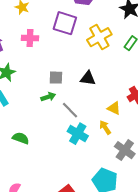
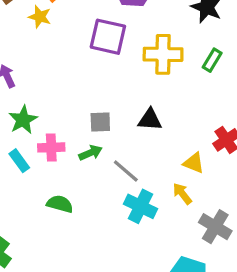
yellow cross: (99, 37) -> (163, 54), turned 35
pink cross: (30, 38) -> (51, 147), moved
green semicircle: (21, 138) -> (60, 204), moved

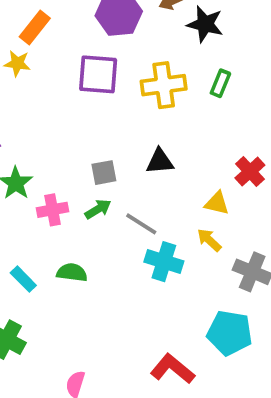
cyan rectangle: (19, 161) -> (23, 279), moved

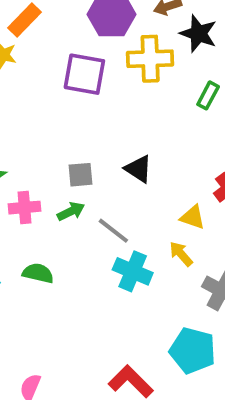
yellow cross: (164, 85) -> (150, 59), moved
black triangle: (160, 161) -> (139, 169), turned 32

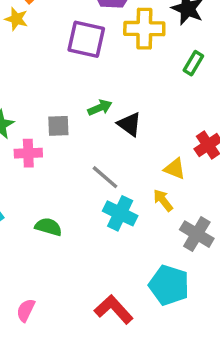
gray square: (81, 175) -> (58, 126), moved
green arrow: (71, 211) -> (100, 108), moved
green semicircle: (38, 273) -> (48, 227), moved

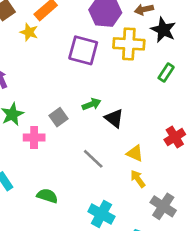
gray square: (58, 126) -> (58, 117), turned -36
yellow triangle: (175, 169) -> (135, 153), moved
cyan cross: (120, 213) -> (101, 214), moved

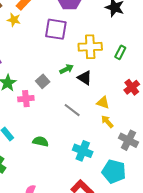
yellow cross: (129, 44) -> (90, 47), moved
green rectangle: (166, 73) -> (120, 52), moved

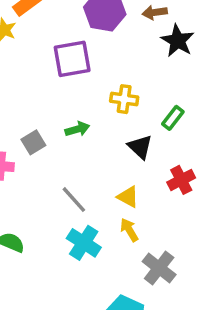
purple square: (56, 29) -> (72, 59), turned -30
yellow cross: (90, 47) -> (124, 99), size x0.7
black triangle: (85, 78) -> (140, 147), moved
cyan cross: (83, 151) -> (84, 243), moved

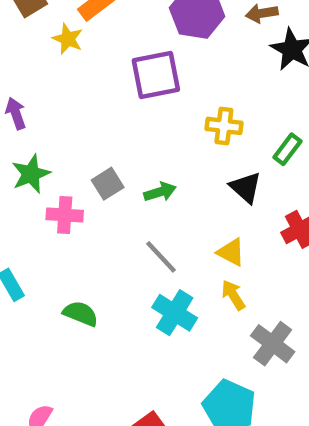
green arrow: (77, 129) -> (160, 192), moved

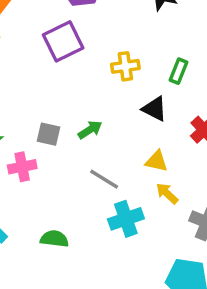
gray square: (108, 184) -> (48, 134), turned -30
cyan cross: (175, 313) -> (126, 219), turned -36

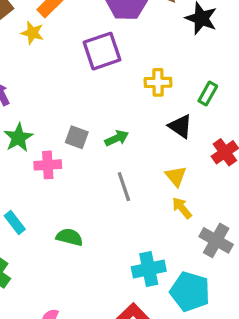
yellow triangle: (157, 161) -> (176, 176), turned 30
gray line: (104, 179) -> (124, 187), turned 32
cyan cross: (126, 219) -> (149, 269), moved

